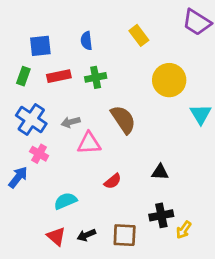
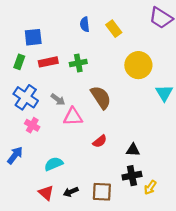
blue semicircle: (86, 41) -> (85, 24), moved
gray arrow: (71, 122) -> (58, 99), turned -128
black triangle: (160, 172) -> (133, 150), moved
blue arrow: (18, 177) -> (15, 155), moved
red semicircle: (113, 181) -> (100, 141), moved

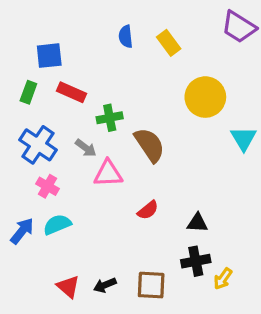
red rectangle: (48, 62) -> (71, 92), turned 36
green cross: (78, 63) -> (110, 118), moved
cyan semicircle: (54, 164) -> (57, 225), moved

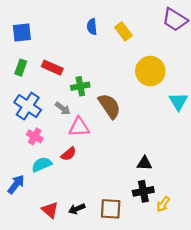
blue square: (49, 56) -> (22, 33), moved
red semicircle: (148, 210) -> (69, 154), moved
blue arrow: (22, 231) -> (16, 184), moved

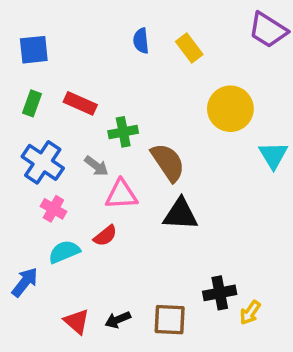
black triangle: (144, 163) -> (180, 214), moved, size x1.5

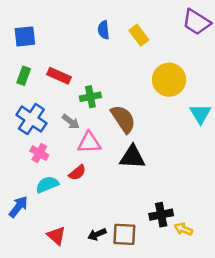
yellow arrow: (250, 313) -> (183, 229), turned 78
black arrow: (118, 320) -> (97, 234), moved

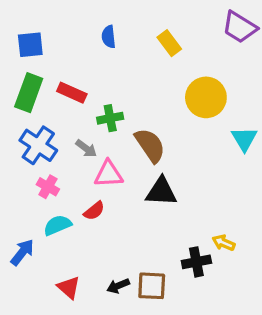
blue semicircle: (104, 30) -> (109, 37), moved
green rectangle: (24, 76) -> (29, 93), size x1.6
yellow arrow: (183, 229) -> (224, 243), moved

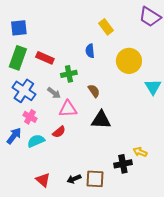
blue semicircle: (109, 37) -> (90, 51), moved
brown semicircle: (150, 145) -> (94, 91), size x0.6
blue arrow: (22, 252) -> (14, 136), moved

